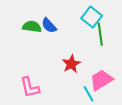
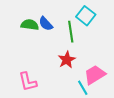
green line: (100, 34) -> (71, 32), moved

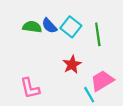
cyan square: (86, 16) -> (71, 27), moved
green line: (71, 32) -> (98, 34), moved

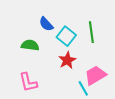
green semicircle: (32, 27) -> (30, 45), moved
cyan square: (71, 27) -> (66, 36), moved

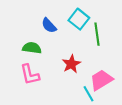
cyan square: (66, 36) -> (79, 19), moved
pink L-shape: (28, 82) -> (30, 75), moved

